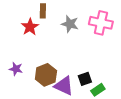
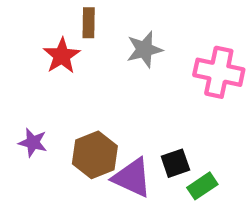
pink cross: (101, 23) -> (219, 72), moved
gray star: (70, 24) -> (144, 50), turned -30

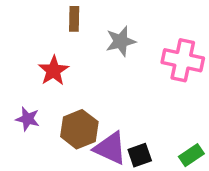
red star: (62, 56) -> (53, 71), moved
black square: (175, 163) -> (140, 155), moved
green rectangle: (202, 186) -> (191, 155), moved

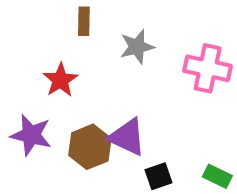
purple star: (28, 119) -> (31, 135), size x1.5
purple triangle: (110, 148) -> (127, 137), moved
green rectangle: (191, 155) -> (217, 176), turned 60

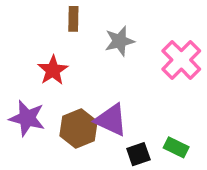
pink cross: (208, 68) -> (181, 60), turned 33
green rectangle: (217, 176) -> (176, 147), moved

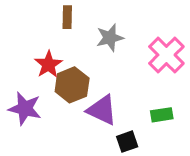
brown hexagon: (78, 128) -> (72, 85), moved
green rectangle: (176, 147) -> (162, 115), moved, turned -35

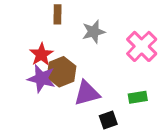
purple star: (25, 108) -> (41, 79), moved
purple triangle: (102, 110) -> (87, 93), turned -40

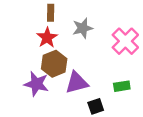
red star: (41, 54) -> (47, 38), moved
purple star: (41, 79) -> (36, 84), moved

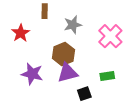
red star: (47, 38) -> (21, 33), moved
brown hexagon: (54, 64) -> (63, 54), moved

